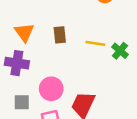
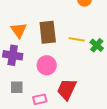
brown rectangle: (60, 35) -> (48, 32), size x1.6
pink circle: (51, 89) -> (47, 65), moved

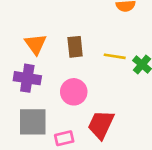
brown rectangle: (48, 32) -> (75, 47), size x0.7
gray square: (17, 87) -> (33, 122), size x1.6

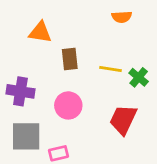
orange triangle: (35, 44) -> (40, 32), moved, turned -45
red trapezoid: (101, 125) -> (123, 120), moved

